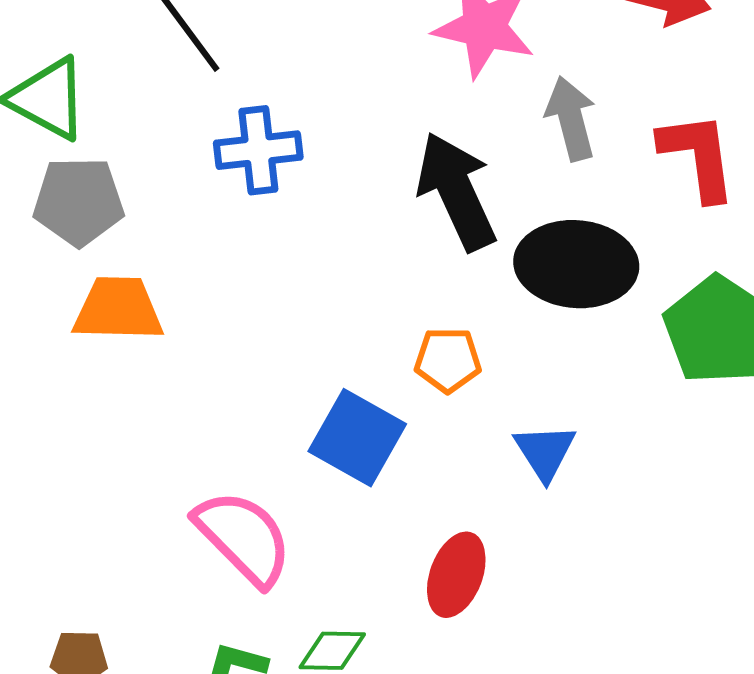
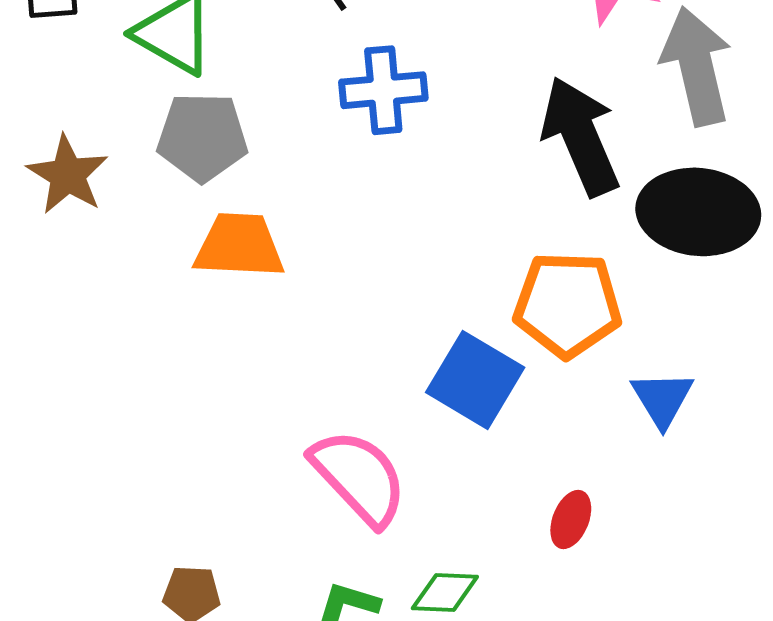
gray arrow: (571, 119) -> (697, 66), size x1.4
orange pentagon: (448, 360) -> (568, 305), size x1.6
red ellipse: (456, 575) -> (571, 519), size x0.7

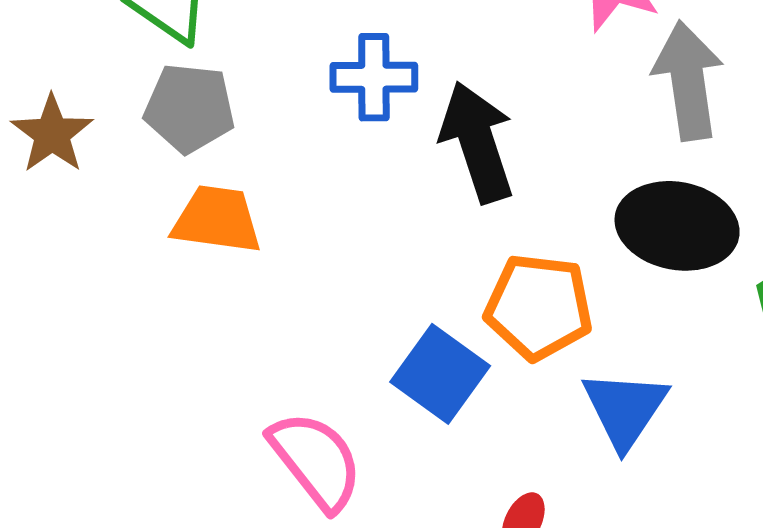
black arrow: (580, 136) -> (477, 142), moved
blue triangle: (662, 399) -> (625, 409), size x1.4

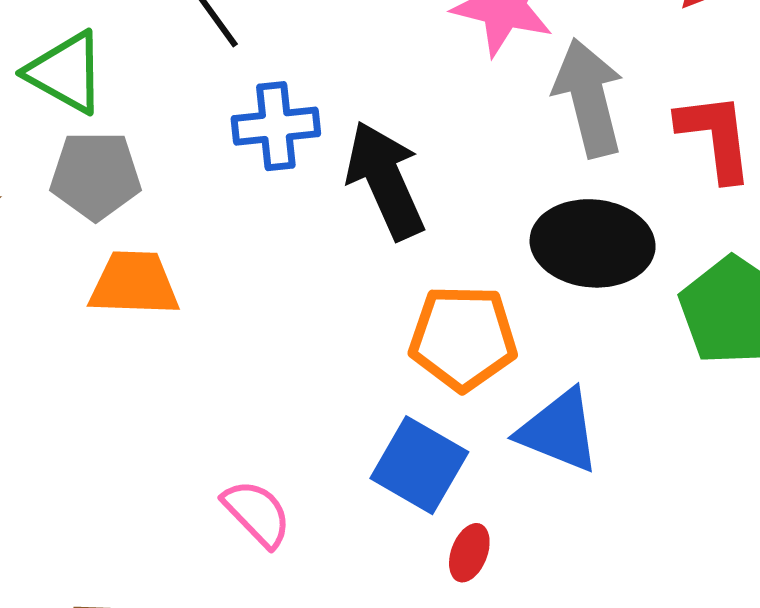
blue square: (440, 374) -> (419, 465), moved
blue triangle: (625, 409) -> (559, 431), turned -36
pink semicircle: (316, 461) -> (257, 513), size x0.7

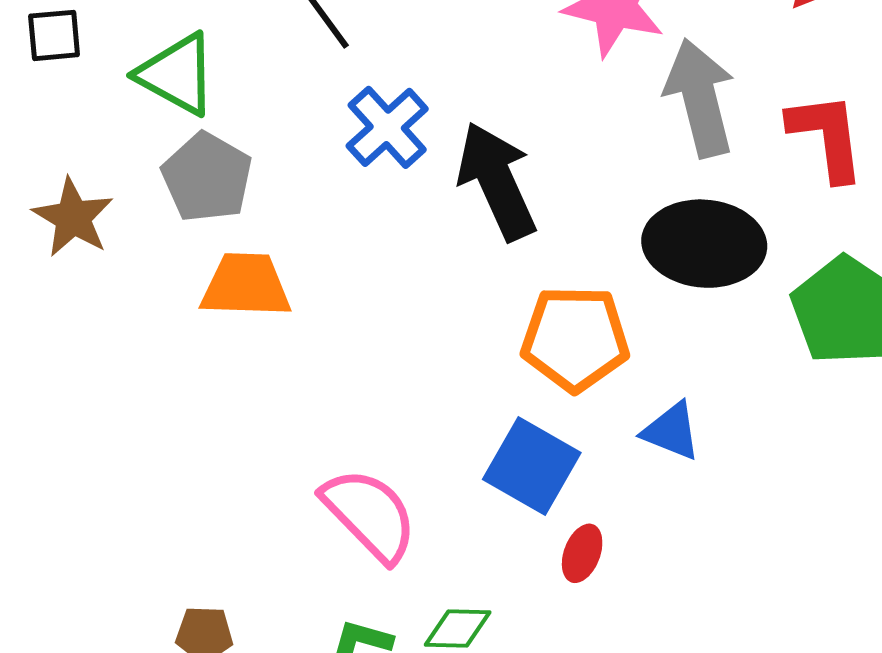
blue cross: (276, 126) -> (387, 127), turned -36
gray pentagon: (96, 175) -> (207, 177), turned 30
blue triangle: (559, 431) -> (671, 431), size x0.7
pink semicircle: (257, 513) -> (370, 515), size x1.4

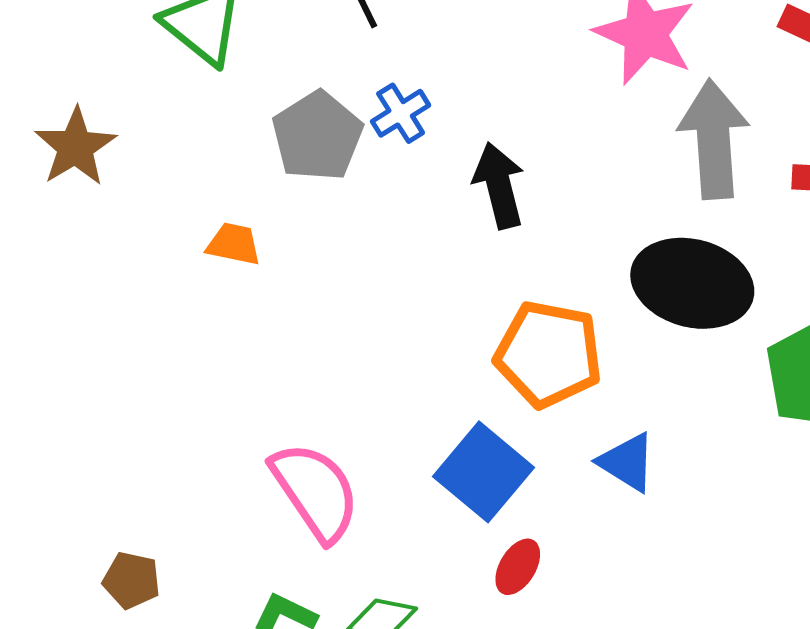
blue cross: (387, 127) -> (401, 113), size x0.7
gray pentagon: (207, 177) -> (317, 136), moved
black arrow: (497, 181) -> (499, 185), size x0.7
orange trapezoid: (246, 285) -> (234, 244), size x0.6

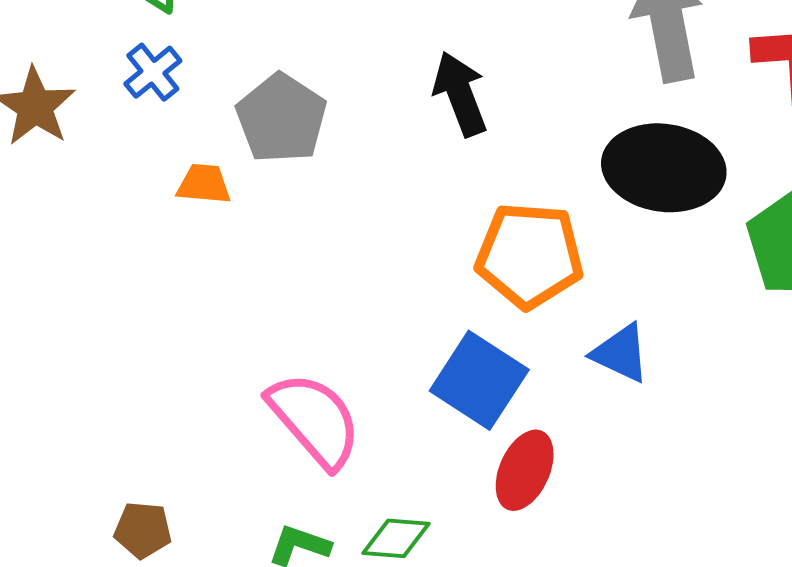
blue cross: (401, 113) -> (153, 72), moved
gray pentagon: (317, 136) -> (281, 118), moved
red ellipse: (518, 567) -> (525, 470), size x1.4

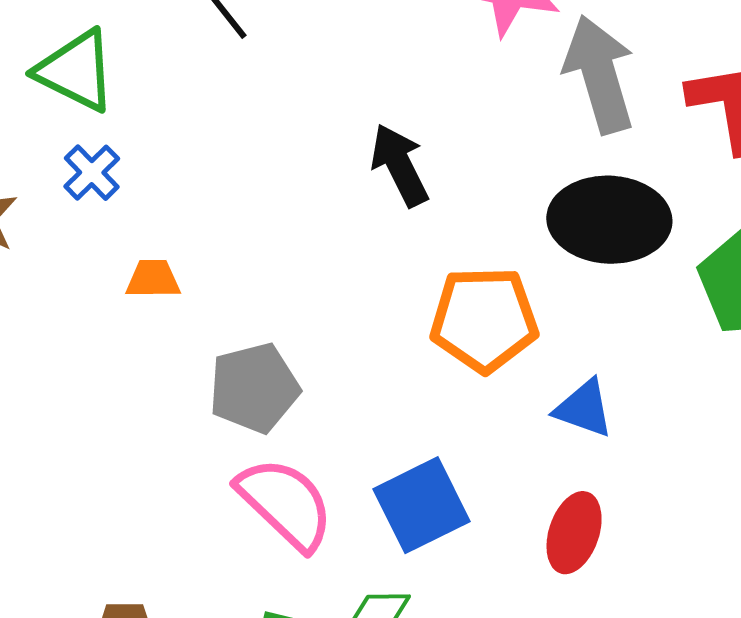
gray pentagon: (281, 118) -> (254, 388), moved, turned 30
blue square: (479, 380) -> (421, 505), moved, turned 36
red ellipse: (525, 470) -> (574, 533), moved

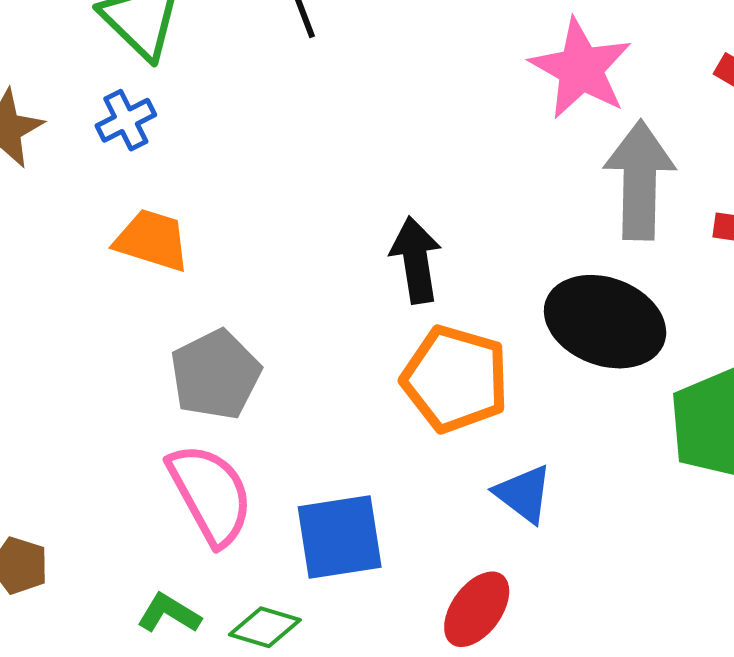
black arrow: (400, 165) -> (416, 260), moved
orange trapezoid: (153, 279) -> (152, 240), size x1.4
gray pentagon: (254, 388) -> (215, 375), turned -30

